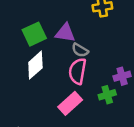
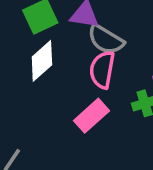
gray semicircle: (80, 50) -> (106, 40), size x1.5

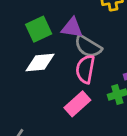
white diamond: (42, 61) -> (40, 62), turned 36

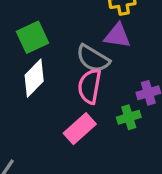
purple triangle: (72, 28) -> (117, 36), moved
white diamond: (40, 62) -> (34, 78), turned -40

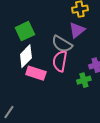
purple triangle: (117, 36) -> (77, 30), turned -48
pink rectangle: (80, 129) -> (36, 73), moved, turned 60

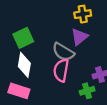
white diamond: (26, 56) -> (24, 65), turned -35
pink rectangle: (36, 73) -> (19, 91), moved

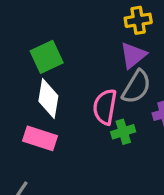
gray semicircle: (63, 52) -> (136, 87), moved, turned -90
green cross: (87, 91) -> (123, 132), moved

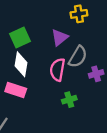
purple triangle: (133, 55) -> (60, 37), moved
green cross: (123, 132) -> (69, 100), moved

